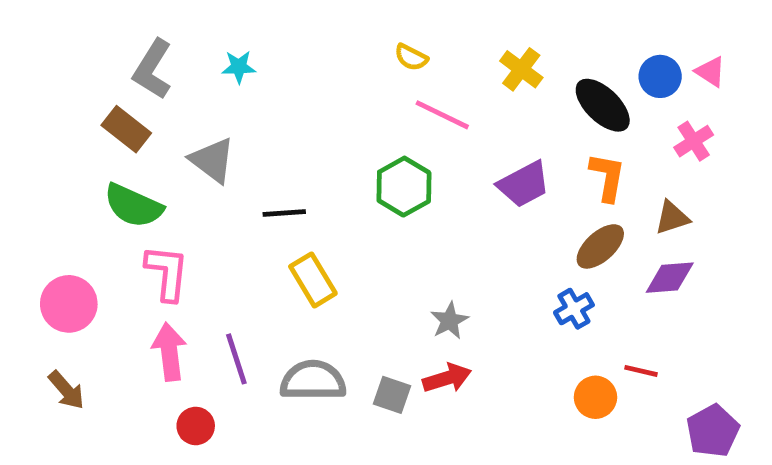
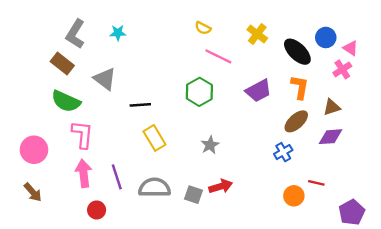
pink triangle: (710, 72) -> (351, 48), moved
gray star: (449, 321) -> (210, 145), moved

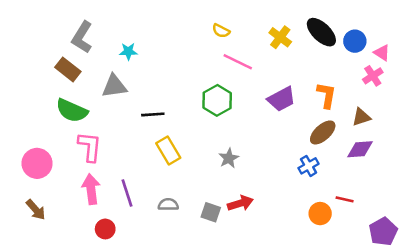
cyan star: (118, 33) -> (128, 51), moved
black ellipse: (297, 52) -> (321, 32), moved
gray triangle: (105, 79) -> (114, 86), turned -45
gray semicircle: (154, 188) -> (168, 205), size x0.6

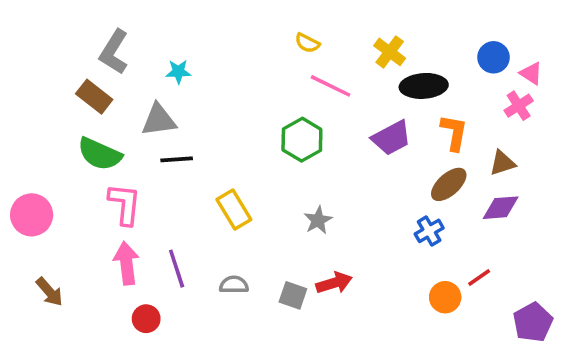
black ellipse: (321, 32) -> (424, 86), moved, turned -48
black line: (153, 114) -> (177, 159), moved
pink circle: (37, 163) -> (32, 215), moved
red line: (345, 199) -> (479, 278), turned -48

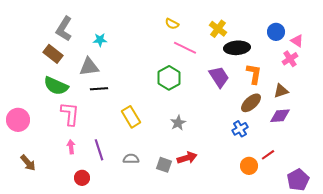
purple trapezoid: (391, 138) -> (219, 77), turned -95
pink arrow: (126, 263) -> (71, 147), size x0.6

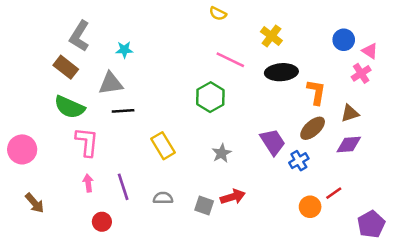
yellow semicircle: (172, 24) -> (218, 14), moved
black ellipse: (237, 48) -> (281, 72), moved
purple trapezoid: (219, 77) -> (273, 142), moved

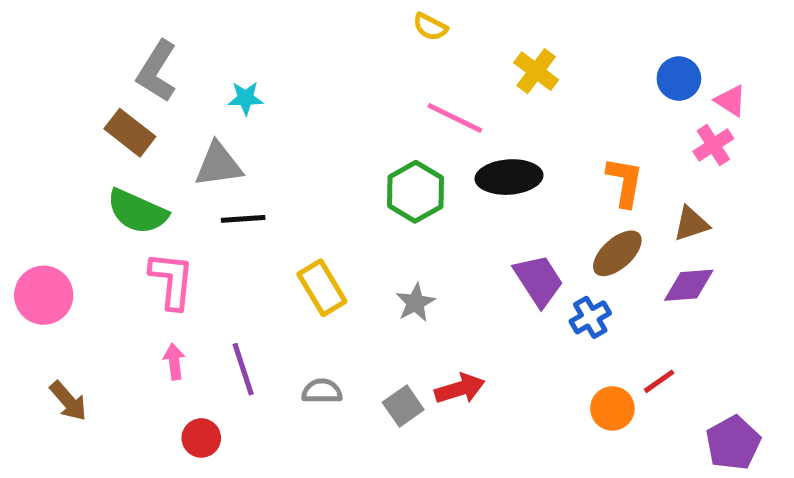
black ellipse: (281, 72) -> (509, 177), moved
gray star: (222, 153) -> (415, 303), moved
gray square: (204, 206) -> (403, 406), turned 36

